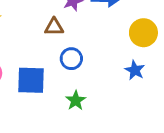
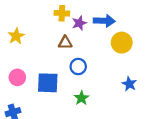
yellow circle: (143, 33) -> (122, 43), moved
blue star: (135, 70) -> (129, 84), moved

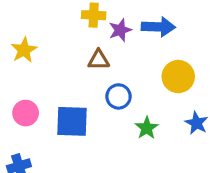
yellow circle: (122, 43) -> (178, 77), moved
green star: (81, 98) -> (147, 128), moved

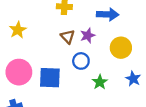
purple star: (120, 30) -> (88, 35), moved
brown triangle: (99, 60) -> (68, 37), turned 48
pink circle: (26, 113) -> (19, 72), size x1.5

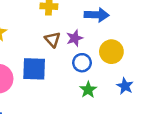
blue circle: (81, 61) -> (82, 63), moved
blue square: (50, 78) -> (34, 69), moved

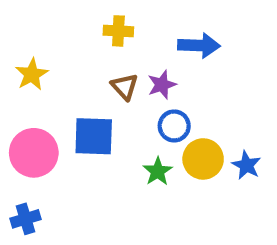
yellow circle: (111, 52) -> (203, 159), moved
green star: (88, 90) -> (158, 171), moved

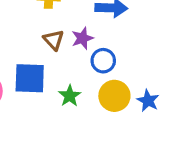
blue circle: (174, 126) -> (103, 61), moved
green star: (158, 171) -> (70, 96), moved

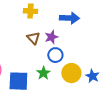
blue circle: (103, 61) -> (55, 55), moved
blue square: (30, 78) -> (18, 81), moved

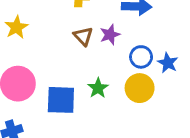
blue circle: (55, 55) -> (141, 57), moved
blue star: (92, 76) -> (168, 63), moved

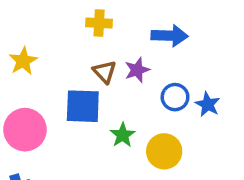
yellow circle: (140, 88) -> (164, 151), moved
blue square: (61, 100) -> (83, 106), moved

